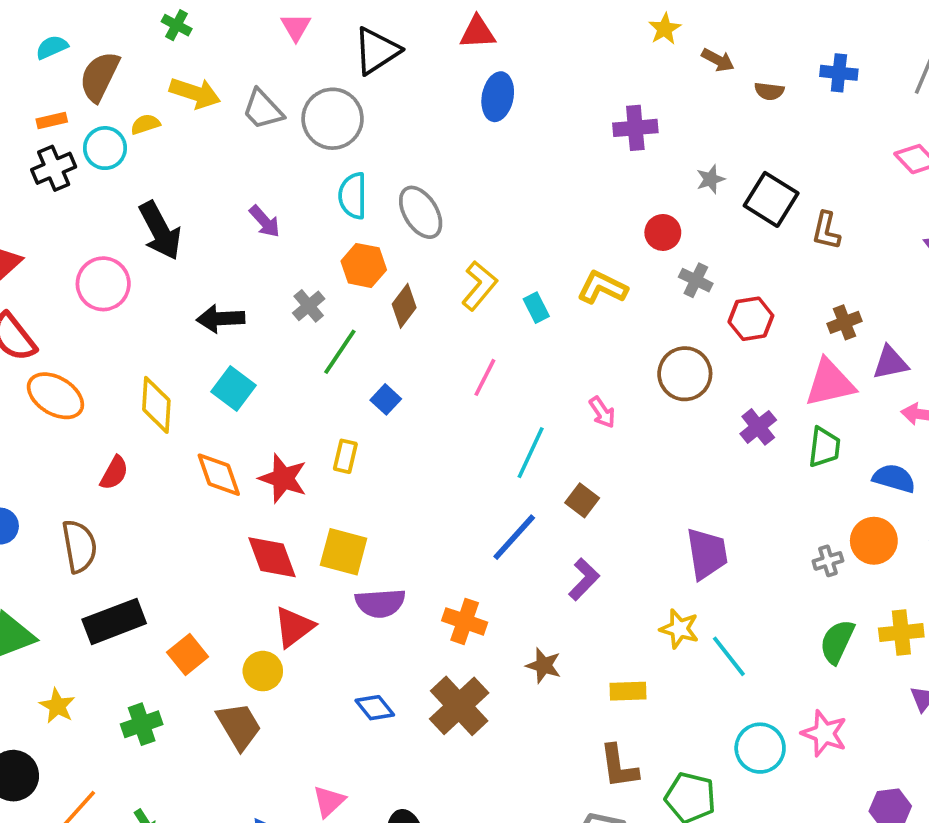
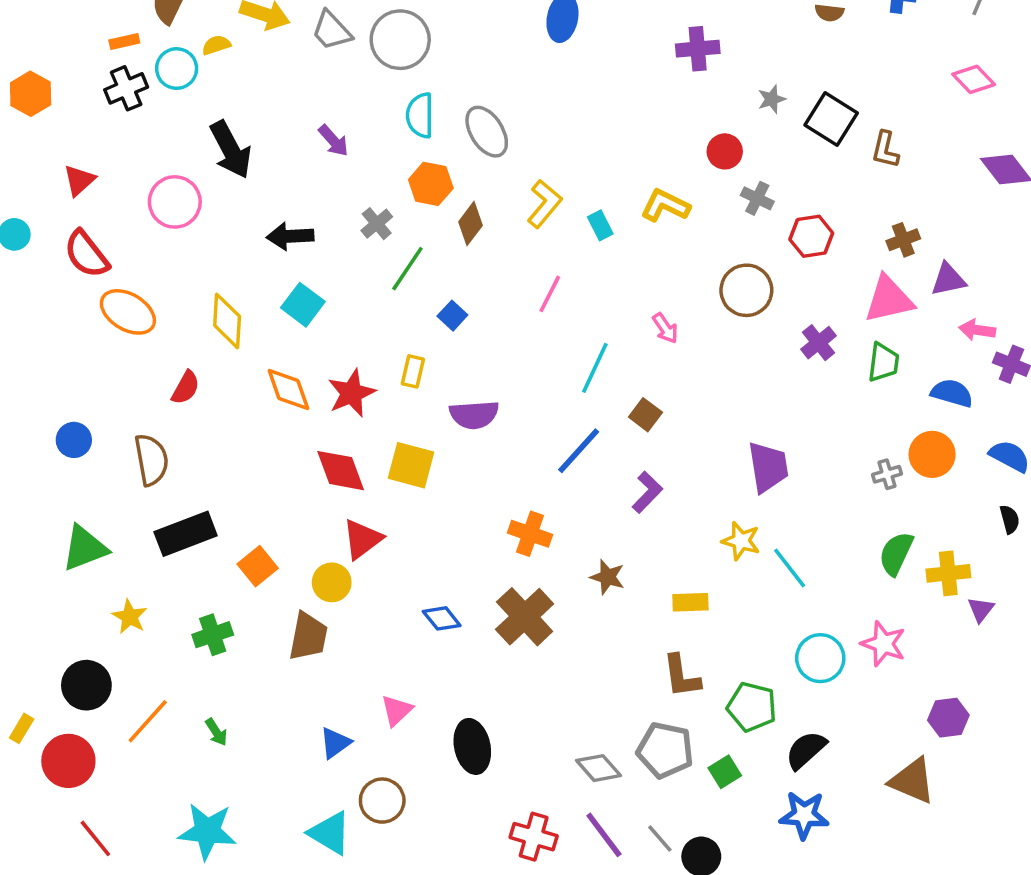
red star: (283, 478) -> (351, 393), turned 30
purple semicircle: (380, 603) -> (474, 415), moved
yellow cross: (901, 632) -> (948, 573), moved
brown trapezoid: (239, 726) -> (308, 636), turned 42

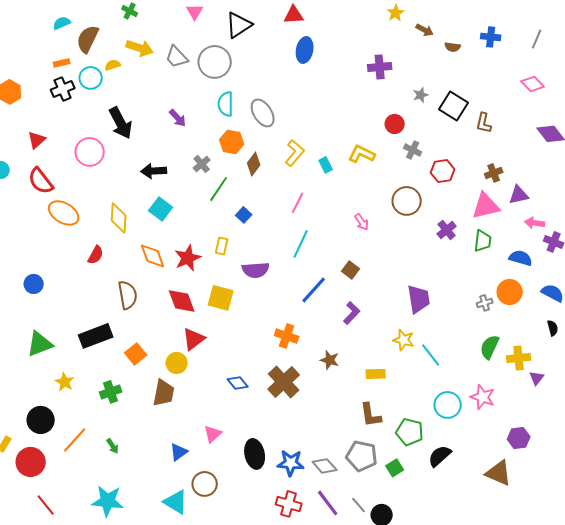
cyan line: (595, 368) -> (301, 244), moved
brown semicircle: (151, 460) -> (128, 295), moved
blue star: (804, 815) -> (291, 463), moved

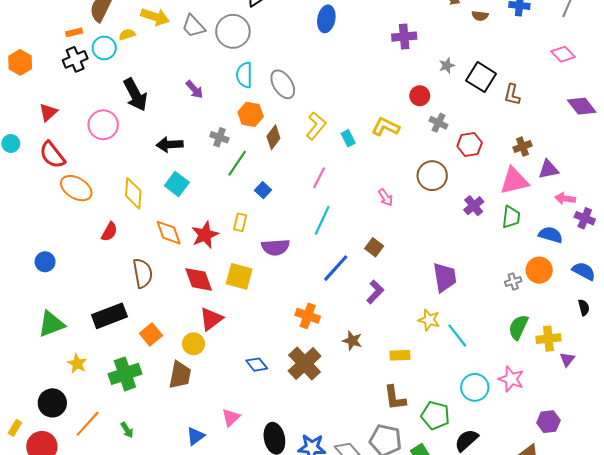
gray cross: (202, 164) -> (219, 137), turned -30
green cross: (111, 392) -> (125, 374), size x1.4

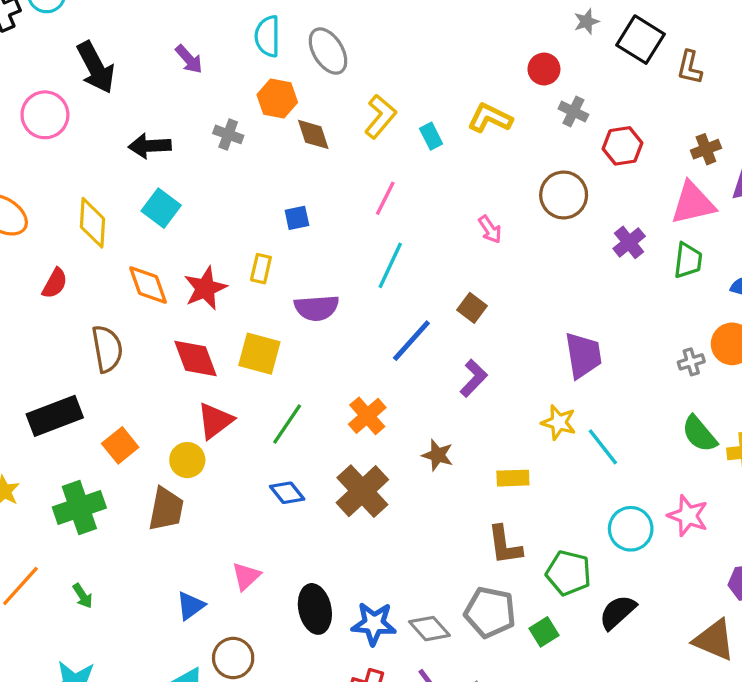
brown diamond: (273, 137) -> (313, 134), turned -55
green line: (237, 163) -> (287, 424), moved
blue square: (263, 190) -> (297, 218), turned 35
orange cross: (308, 316) -> (367, 416), turned 30
green semicircle: (518, 327) -> (699, 434), turned -65

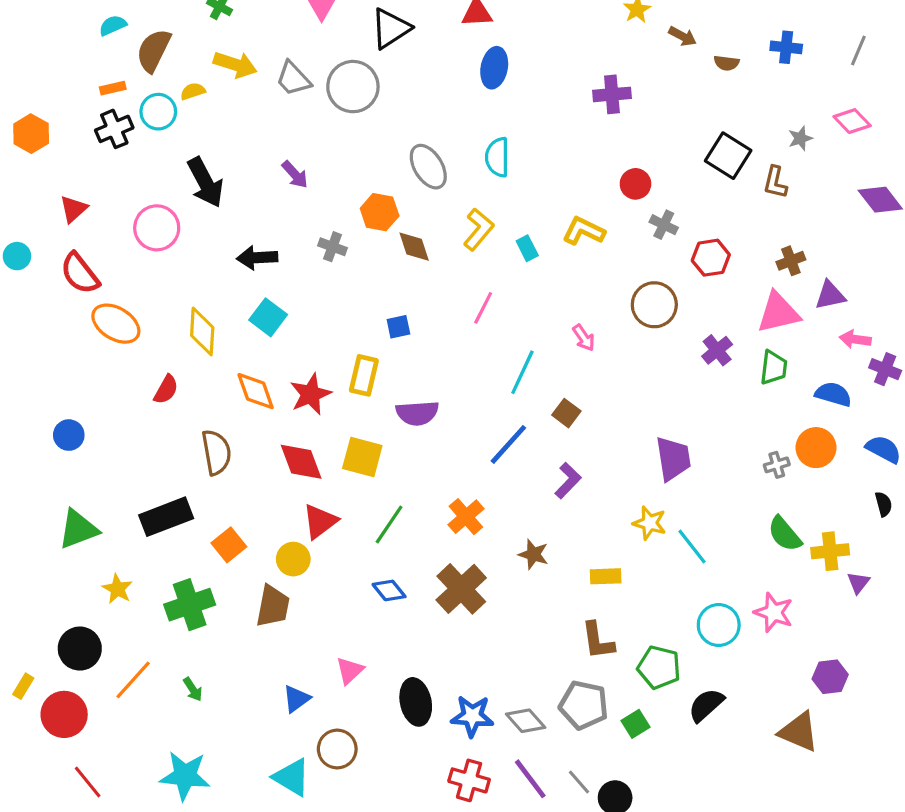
gray star: (587, 22) -> (800, 138), moved
cyan semicircle: (267, 36) -> (497, 157), moved
cyan line: (390, 265) -> (522, 372), moved
yellow rectangle: (261, 269) -> (364, 375), size x1.4

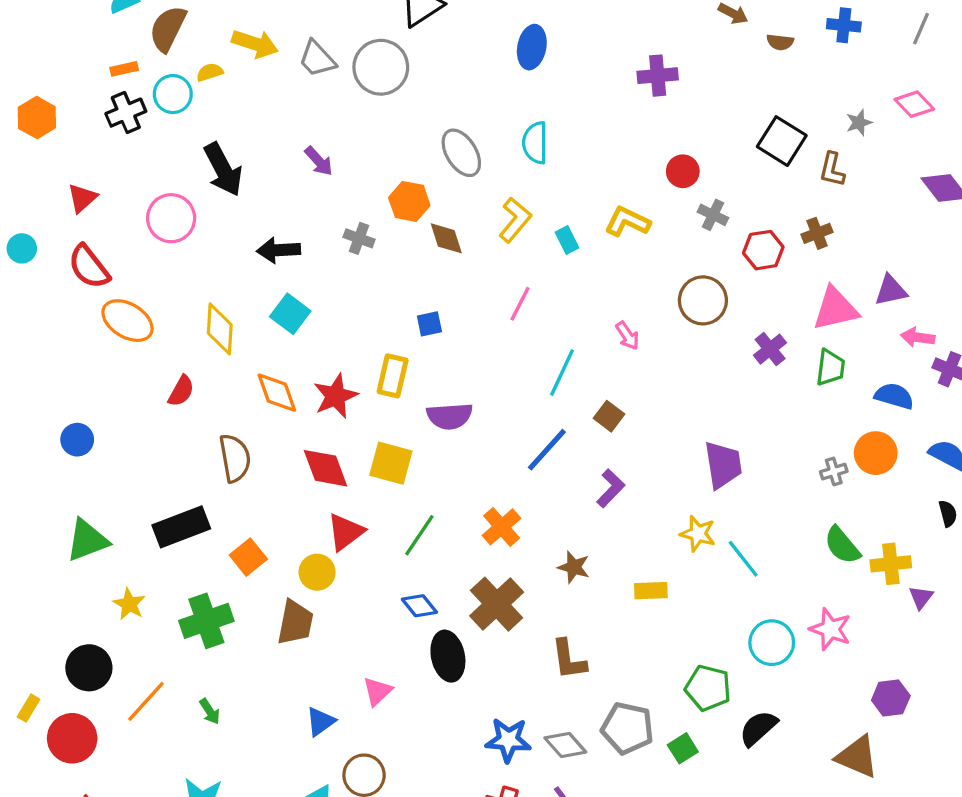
brown cross: (791, 261) -> (817, 233), moved
brown L-shape: (598, 641) -> (569, 659), moved
black ellipse: (416, 702) -> (448, 656), moved

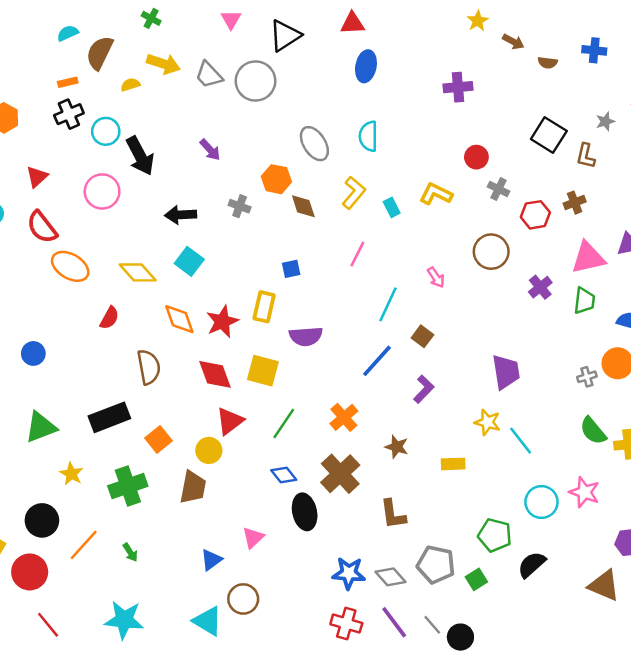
cyan circle: (173, 94) -> (106, 131), moved
yellow diamond: (220, 329) -> (138, 272), turned -45

